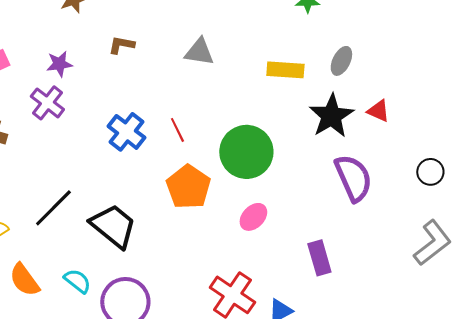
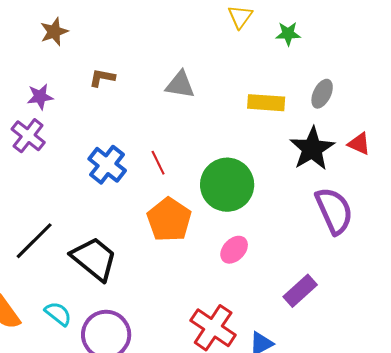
purple rectangle: (319, 258) -> (300, 291), turned 64

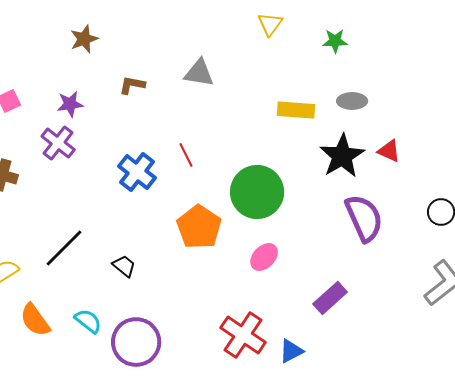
green star: (288, 34) -> (335, 41), moved
gray triangle: (180, 85) -> (199, 73), moved
gray ellipse: (322, 94) -> (352, 101), turned 64
red line: (158, 163) -> (186, 155), moved
black trapezoid: (94, 259) -> (124, 266), size x0.5

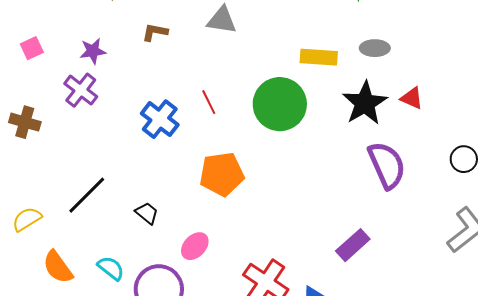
green circle: (257, 192) -> (280, 104), moved
orange pentagon: (199, 227) -> (222, 174), turned 30
pink ellipse: (264, 257) -> (195, 246), moved

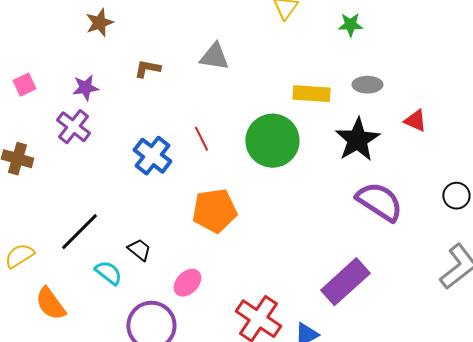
red triangle: (412, 98) -> (415, 121), moved
purple semicircle: (387, 165) -> (379, 202), turned -33
purple rectangle: (353, 245) -> (345, 282), size x1.4
cyan semicircle: (111, 268) -> (108, 273), moved

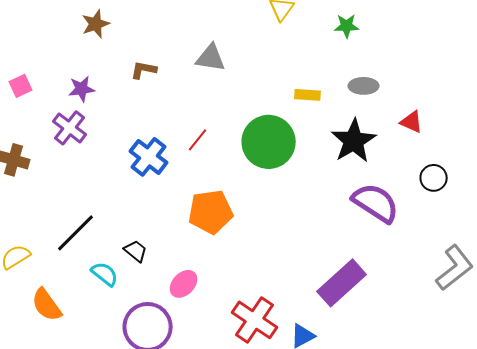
yellow rectangle: (311, 94) -> (308, 95), size x0.7
red line: (201, 139) -> (198, 140), turned 65
black circle: (456, 196) -> (434, 178), moved

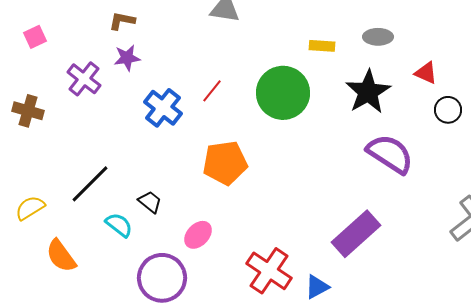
brown L-shape: (144, 70) -> (122, 21), moved
purple star: (82, 89) -> (127, 58), moved
black circle: (434, 178) -> (448, 110), moved

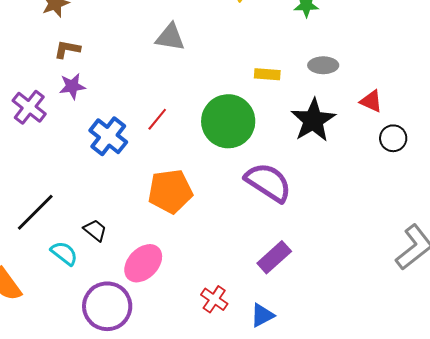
purple semicircle: (390, 154) -> (268, 182), moved
purple rectangle: (356, 234) -> (274, 257), moved, size x0.7
pink ellipse: (198, 235) -> (143, 263), size x1.4
red cross: (269, 271) -> (214, 299), size x0.6

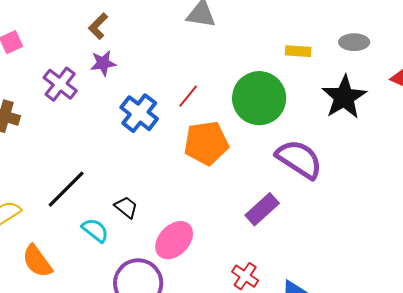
brown L-shape: (67, 49) -> (98, 26), turned -56
orange pentagon: (170, 191) -> (206, 143), moved
purple rectangle: (274, 257) -> (262, 209), moved

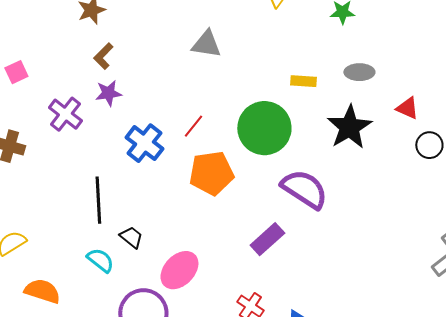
black line: (66, 189) -> (98, 200), moved, turned -48
orange semicircle: (37, 261) -> (42, 291), turned 144

